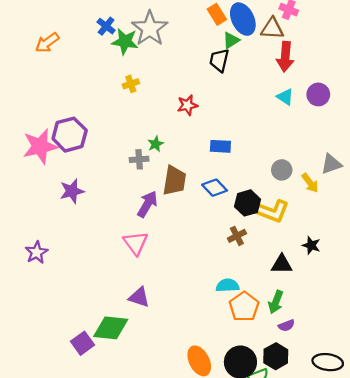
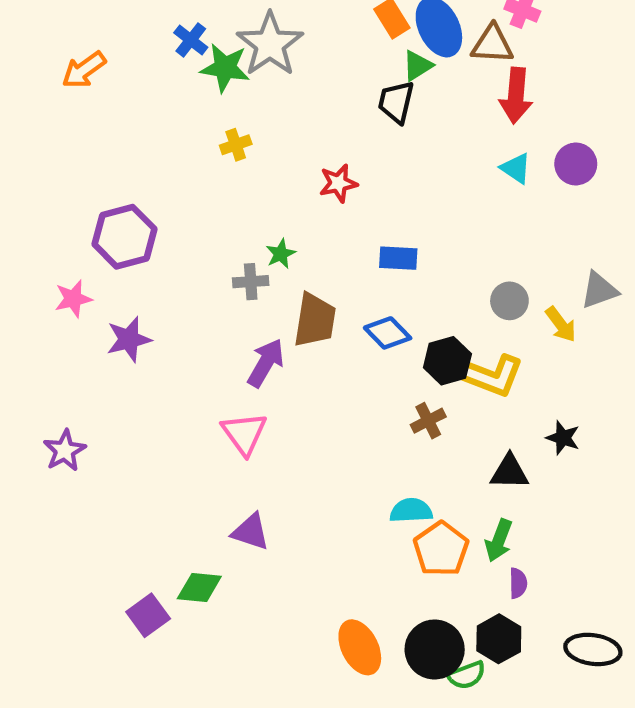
pink star: (40, 146) -> (73, 299), moved, size x0.6
purple semicircle: (286, 326) -> (518, 583), turned -70
green diamond: (111, 328) -> (199, 587), size x0.7

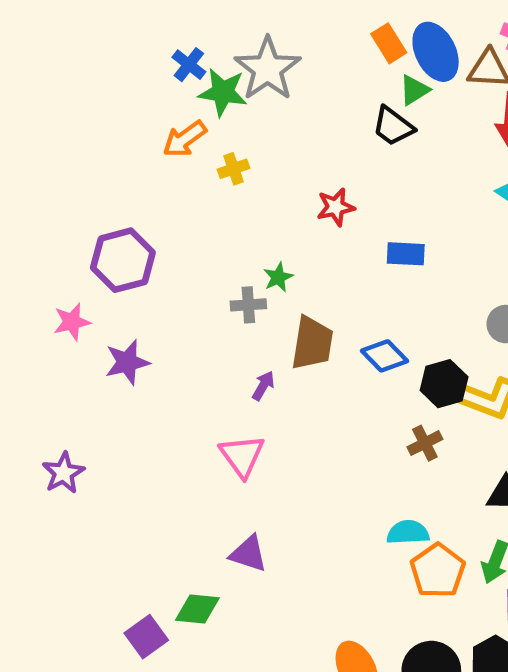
orange arrow: (84, 70) -> (185, 139), moved
black trapezoid: (396, 102) -> (393, 126), turned -66
blue rectangle: (398, 258) -> (406, 254), moved
purple arrow: (266, 363) -> (263, 386), size x0.6

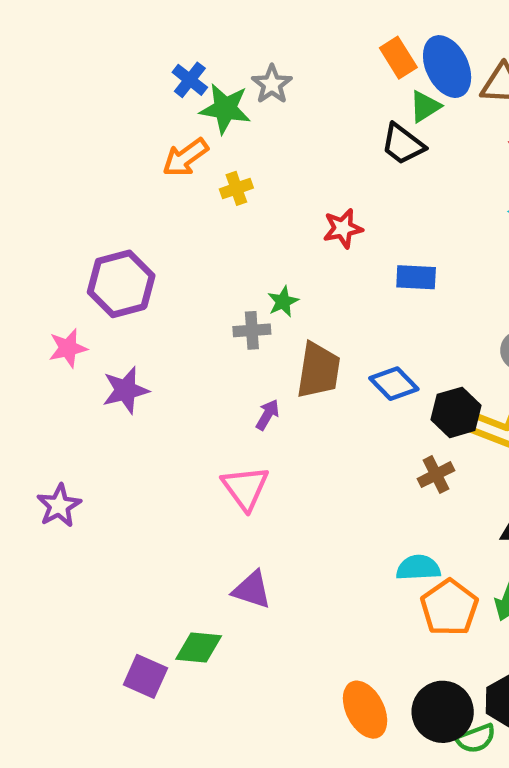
gray star: (268, 69) -> (272, 84), size x0.6
purple square: (146, 637) -> (145, 676), turned -30

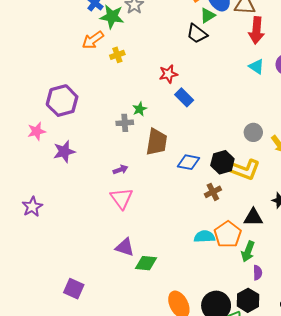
blue rectangle: (416, 277) -> (184, 97), moved, turned 42
blue diamond: (394, 384) -> (188, 162), moved, turned -35
purple arrow: (267, 415) -> (120, 170), moved, turned 40
orange pentagon: (449, 608) -> (228, 234), moved
green diamond: (199, 648) -> (146, 263), moved

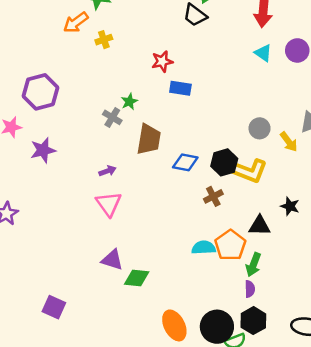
blue rectangle: (184, 97) -> (180, 88), turned -36
gray cross: (125, 123) -> (112, 117), turned 35
purple semicircle: (258, 273) -> (250, 289), moved

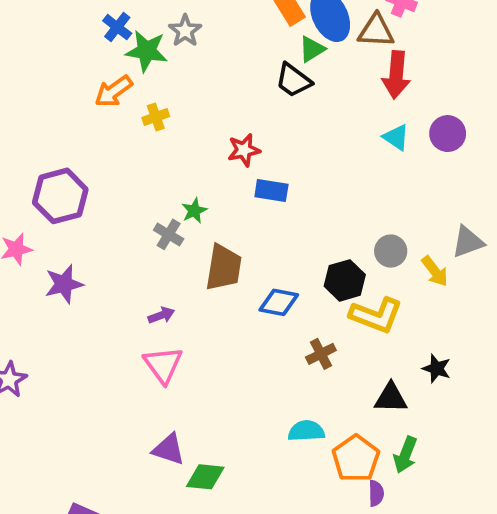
black hexagon: (224, 162) -> (345, 280), moved
orange pentagon: (230, 245) -> (356, 458), moved
green arrow: (253, 265) -> (405, 455), moved

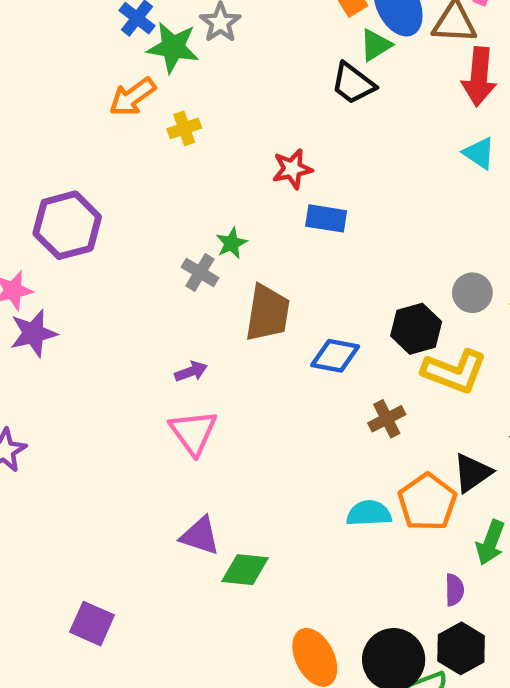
purple star: (64, 284) -> (33, 333), moved
black triangle: (391, 398) -> (472, 473), turned -36
orange pentagon: (356, 458) -> (427, 502), moved

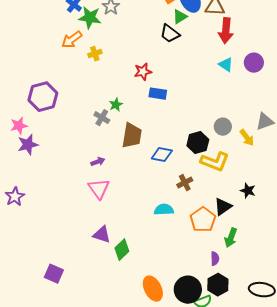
cyan semicircle: (369, 513) -> (164, 210), moved
green diamond: (245, 570) -> (122, 250), turned -50

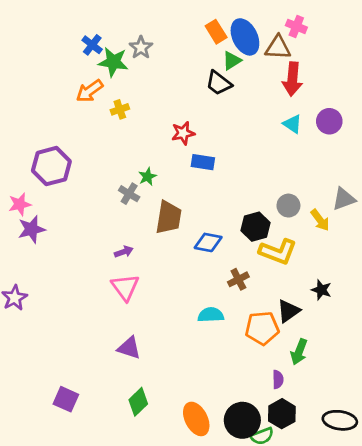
orange pentagon: (203, 220) -> (262, 328), turned 30
green diamond: (122, 250) -> (138, 402), moved

